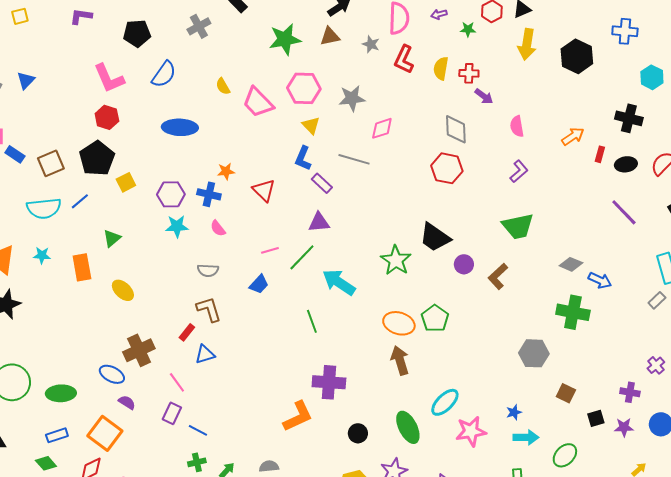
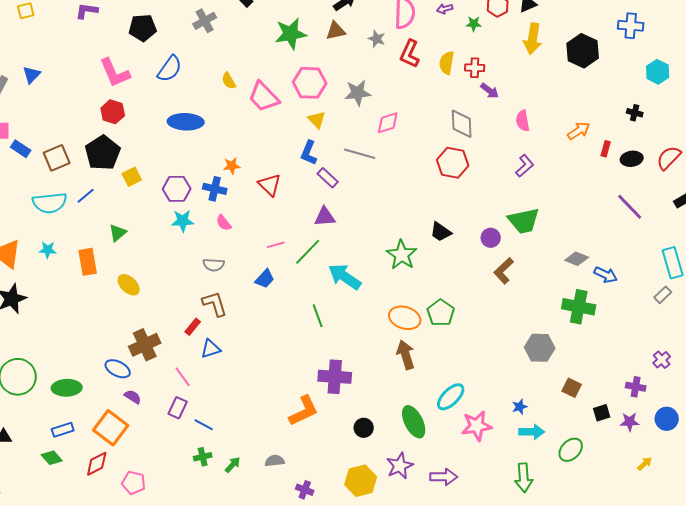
black cross: (629, 118) -> (635, 113), size x0.6
black trapezoid: (435, 237) -> (441, 232), size x0.7
purple circle: (464, 264) -> (491, 238), moved

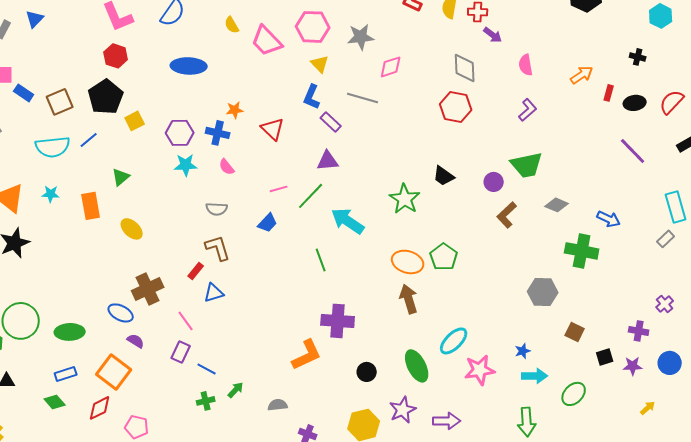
gray diamond: (577, 259) -> (557, 205), moved
green arrow: (233, 465) -> (236, 390), moved

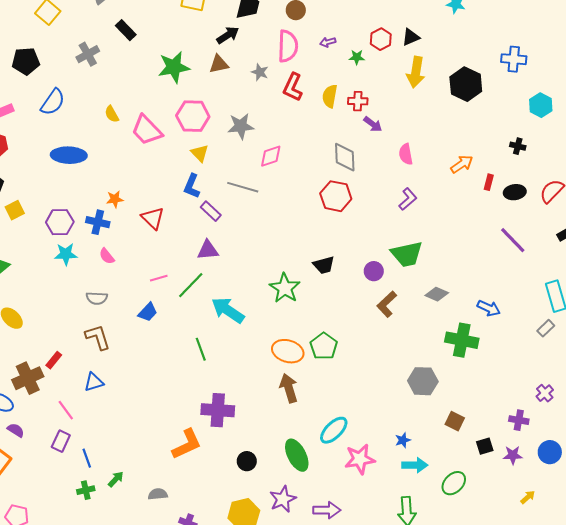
black trapezoid: (444, 176) -> (324, 265), turned -50
red rectangle: (196, 271) -> (54, 360), moved
blue line: (207, 369) -> (87, 458), turned 42

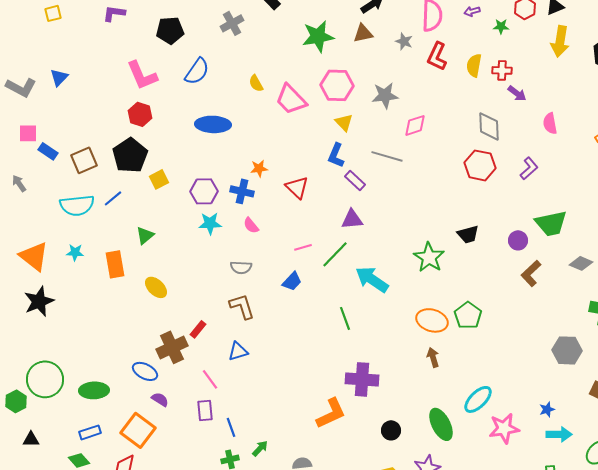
purple L-shape: (408, 199) -> (529, 168), moved
brown arrow: (289, 388) -> (433, 357), size x0.7
purple rectangle: (61, 441) -> (205, 410), turned -30

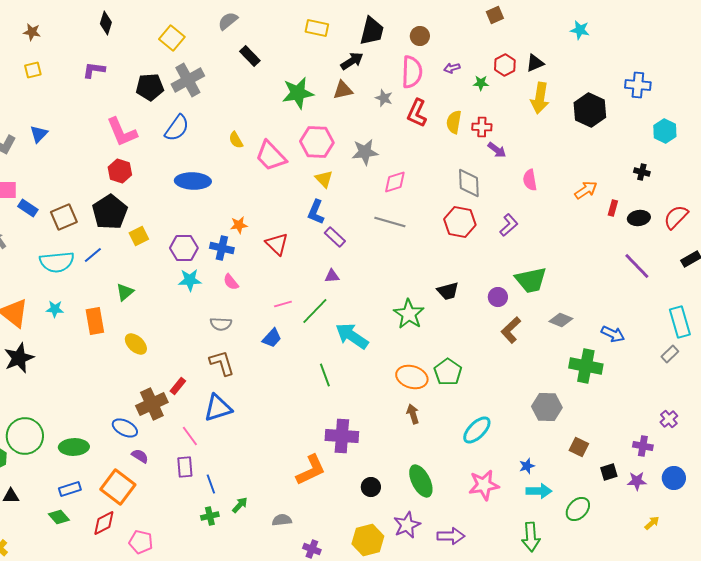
gray cross: (232, 23) -> (188, 80), moved, size x1.4
gray line: (387, 156) -> (390, 222), moved
purple triangle: (352, 219) -> (332, 276), size x0.7
blue triangle: (238, 351) -> (218, 408), size x1.4
cyan ellipse: (478, 399) -> (477, 430), moved

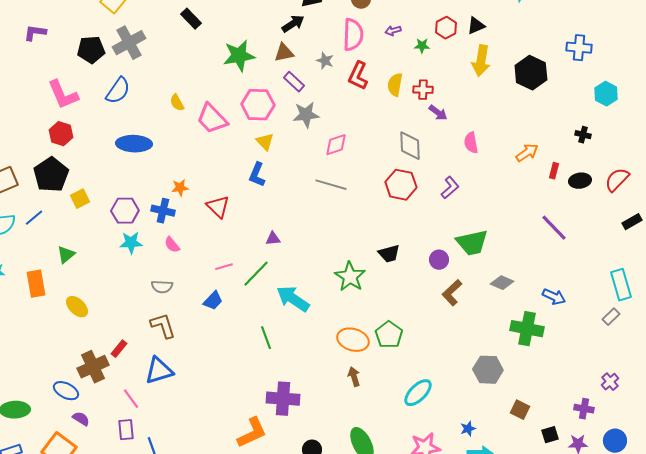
purple rectangle: (335, 237) -> (294, 82), moved
purple line: (637, 266) -> (554, 228), moved

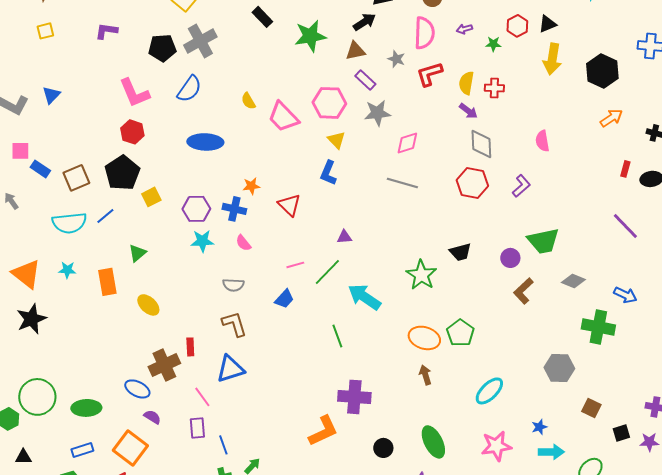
green star: (239, 56) -> (310, 36), moved
red L-shape: (358, 76) -> (429, 74), turned 48
purple arrow: (438, 113) -> (468, 111), moved
orange arrow: (527, 153) -> (611, 118), moved
red rectangle: (119, 349) -> (190, 347), turned -42

